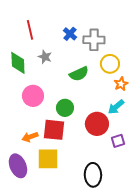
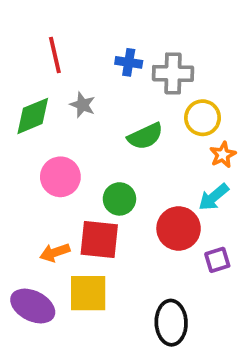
blue cross: (70, 34) -> (129, 62), turned -32
green diamond: (18, 63) -> (33, 116), turned 70
purple ellipse: (18, 166) -> (33, 306), turned -40

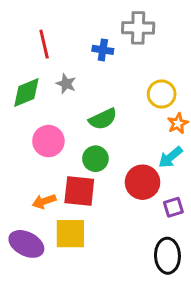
gray cross: (173, 73) -> (138, 28), moved
green semicircle: (145, 136) -> (103, 119), moved
black ellipse: (171, 323) -> (167, 256), moved

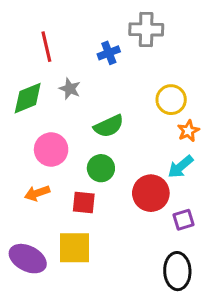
blue cross: (103, 50) -> (109, 53), turned -30
red square: (79, 191) -> (84, 202), size x0.7
orange arrow: (44, 201) -> (37, 193), moved

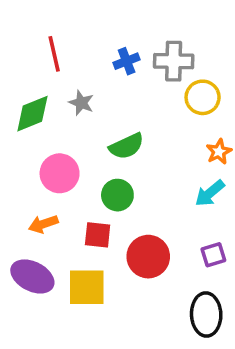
gray cross: (146, 29) -> (174, 61), moved
yellow circle: (171, 100) -> (203, 97), moved
red circle: (151, 193) -> (148, 257), moved
purple ellipse: (28, 259) -> (32, 276), moved

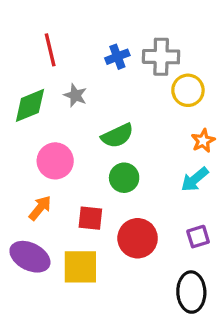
green circle: (117, 195) -> (124, 178), moved
orange arrow: (43, 224) -> (40, 208), turned 148

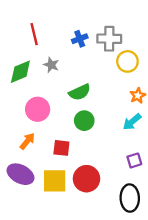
red circle: (138, 238) -> (86, 179), moved

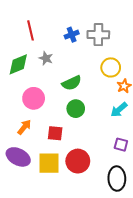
yellow circle: (127, 61) -> (111, 67), moved
purple square: (134, 160) -> (121, 145), turned 32

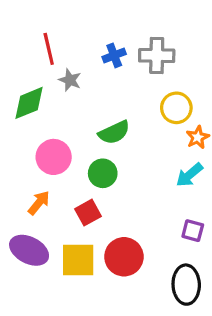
gray star: (46, 58) -> (70, 80), moved
green circle: (76, 109) -> (103, 173), moved
red square: (55, 133) -> (88, 213), turned -35

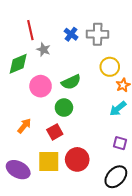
blue cross: (114, 55) -> (71, 34), turned -32
pink circle: (54, 157) -> (41, 86), moved
purple ellipse: (29, 250) -> (18, 170), moved
black ellipse: (186, 285) -> (116, 177), turned 45

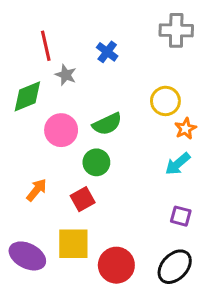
gray cross: (98, 34) -> (176, 30), moved
red circle: (77, 159) -> (116, 265), moved

